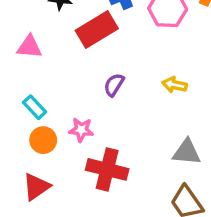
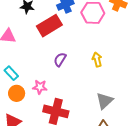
yellow arrow: (175, 85) -> (97, 59), turned 64
gray triangle: (187, 152) -> (104, 101), turned -48

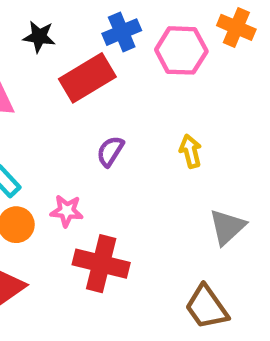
gray triangle: (104, 101) -> (227, 227), moved

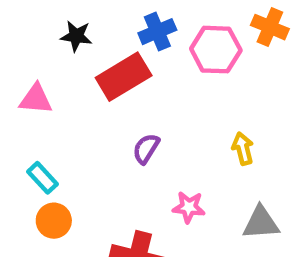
yellow arrow: (191, 151) -> (243, 149), moved
pink star: (67, 211) -> (189, 207), moved
gray triangle: (227, 227) -> (261, 223), turned 39

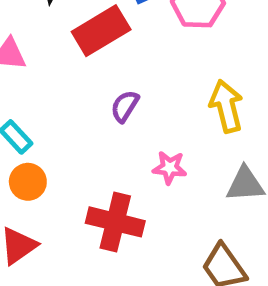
yellow arrow: (243, 149) -> (226, 106), size x1.5

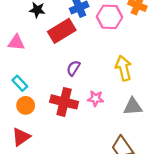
red cross: (115, 222) -> (64, 102), moved

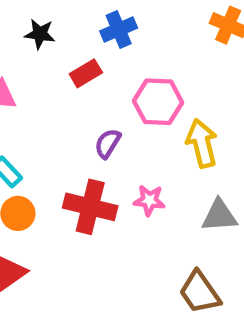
pink hexagon: (109, 17) -> (158, 102), moved
red rectangle: (62, 31) -> (86, 73), size x0.6

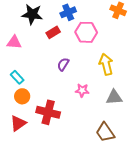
black star: (40, 34) -> (32, 14), size x1.5
pink hexagon: (158, 102) -> (86, 32), moved
red cross: (90, 207) -> (48, 112), moved

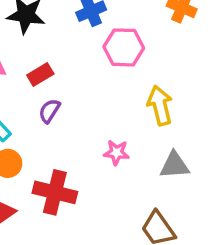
red rectangle: (53, 32) -> (40, 75), moved
purple semicircle: (63, 64) -> (49, 111), moved

